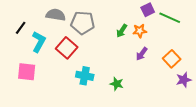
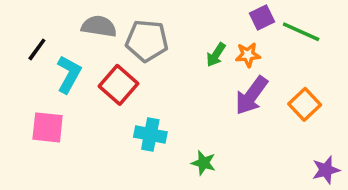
purple arrow: (142, 54) -> (251, 96), size x1.6
purple star: (184, 80) -> (326, 170), moved
green star: (117, 84) -> (204, 163), moved

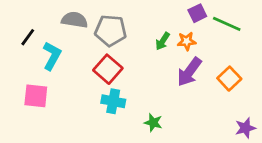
red square: (118, 85) -> (108, 69), moved

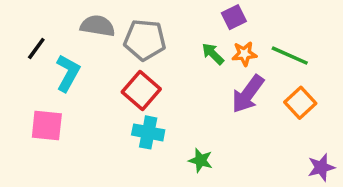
purple square: (197, 13) -> (234, 17), moved
green line: (227, 24) -> (290, 56), moved
green arrow: (163, 41) -> (213, 54), turned 102

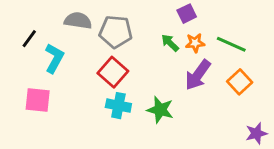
green star: (201, 160) -> (160, 110), moved, size x1.4

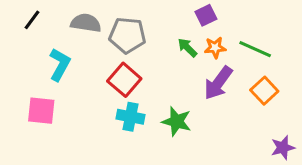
black line: (29, 39) -> (32, 20), moved

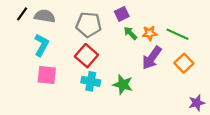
purple square: (206, 15) -> (122, 14), moved
gray semicircle: (86, 23) -> (45, 16), moved
pink square: (41, 111) -> (47, 75), moved

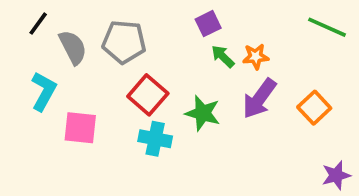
gray semicircle: (45, 16) -> (73, 47), moved, turned 54
gray pentagon: (89, 25) -> (124, 42), moved
green line: (177, 34) -> (327, 27), moved
cyan L-shape: (41, 45) -> (44, 91), moved
green star: (123, 85) -> (203, 113), moved

